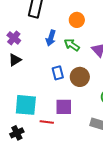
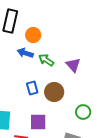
orange circle: (77, 20) -> (33, 35), moved
blue arrow: (51, 38) -> (25, 53), turned 91

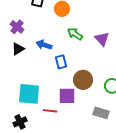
blue arrow: (25, 53) -> (44, 45), moved
brown circle: (54, 92) -> (83, 80), moved

